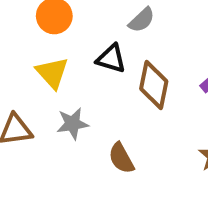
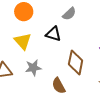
brown diamond: (154, 85) -> (76, 62), moved

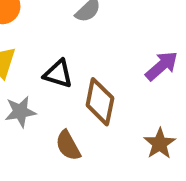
black triangle: (53, 34) -> (58, 74), moved

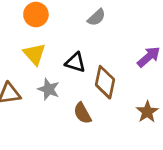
gray star: (20, 112) -> (49, 89), turned 30

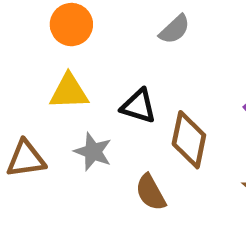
yellow triangle: (35, 54) -> (69, 92), turned -50

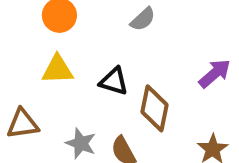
gray star: (93, 152) -> (81, 143), moved

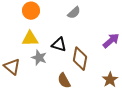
brown triangle: (23, 124) -> (12, 67), turned 48
gray star: (81, 143) -> (39, 58), moved

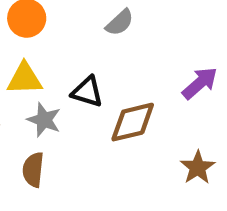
brown diamond: (80, 59) -> (133, 122), turned 65
brown semicircle: (64, 81) -> (33, 170), moved, turned 35

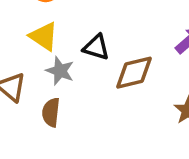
yellow triangle: (25, 79) -> (44, 36), turned 36

